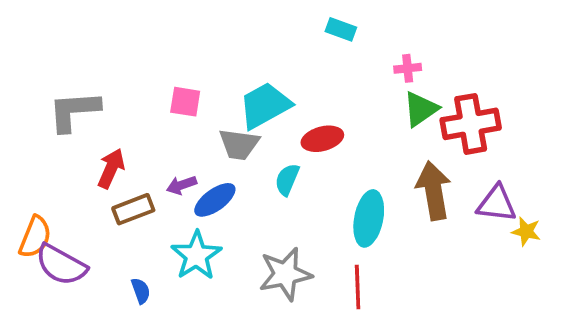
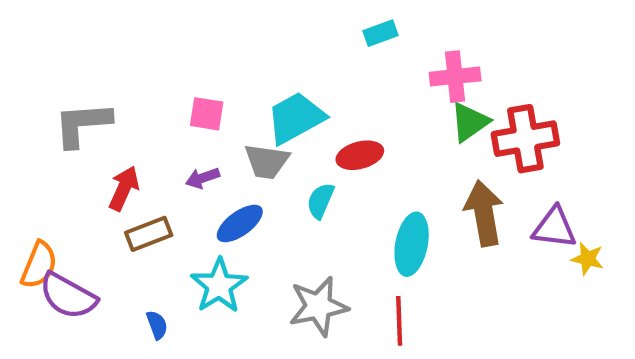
cyan rectangle: (341, 29) -> (381, 33), turned -40
pink cross: (408, 68) -> (455, 77), size x1.6
purple arrow: (182, 185) -> (202, 178), moved

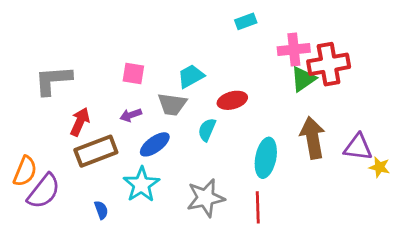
cyan trapezoid: (296, 118) -> (191, 76), size x0.7
red cross: (525, 139) -> (329, 64), moved
brown rectangle: (149, 234) -> (96, 151), size x1.4
purple semicircle: (68, 296) -> (44, 191), turned -81

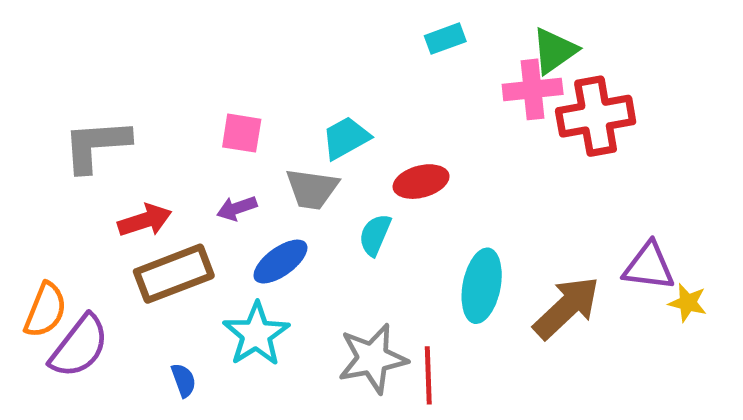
green triangle: (303, 79) -> (554, 51), moved
red arrow: (80, 122) -> (145, 220), turned 48
brown arrow: (313, 138) -> (566, 308), moved, turned 57
red line: (258, 207) -> (428, 375), moved

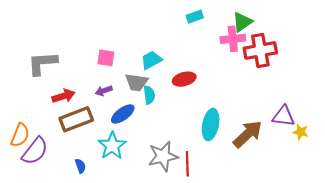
cyan semicircle: (375, 235) -> (149, 95), moved, turned 150

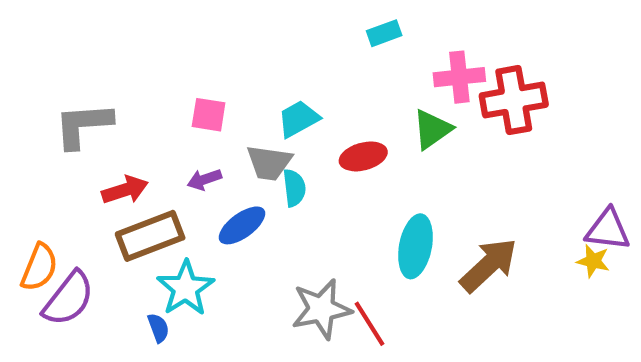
green triangle: (242, 22) -> (432, 129), moved
purple triangle: (284, 116) -> (608, 230), moved
cyan star: (112, 146) -> (186, 288), moved
red line: (187, 164) -> (369, 324), turned -30

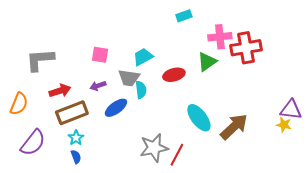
cyan ellipse: (415, 246) -> (199, 118), turned -48
orange semicircle: (39, 267) -> (19, 104), moved
cyan star: (186, 288) -> (76, 138), moved, size x0.6
red line: (369, 324) -> (177, 155), turned 60

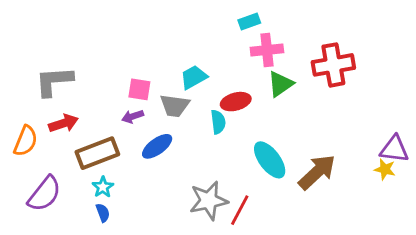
pink cross: (220, 37) -> (267, 50), moved
pink square: (100, 55) -> (139, 89), moved
cyan semicircle: (141, 90) -> (218, 122), moved
red arrow: (60, 91) -> (64, 123), moved

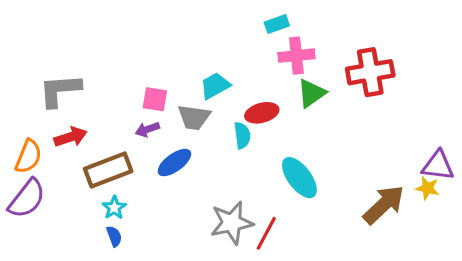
brown arrow: (317, 172) -> (384, 205), moved
purple semicircle: (45, 194) -> (27, 199), moved

